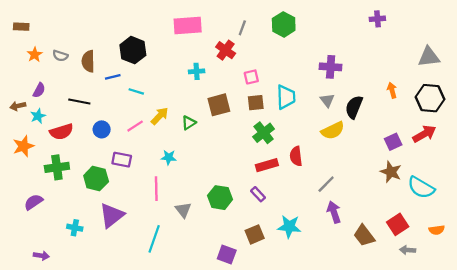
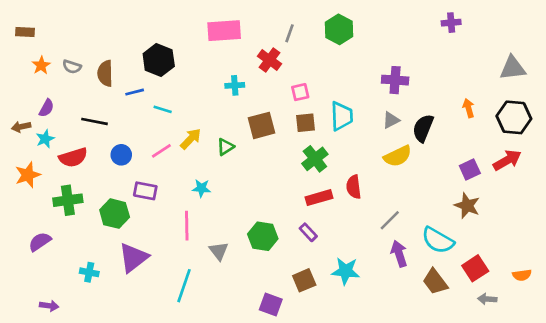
gray triangle: (327, 100) -> (391, 120), turned 40
cyan semicircle: (421, 187) -> (438, 240), moved

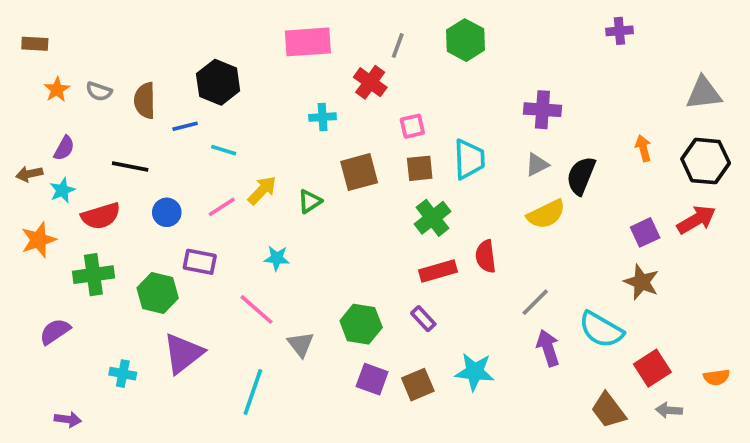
pink line: (187, 226) -> (257, 309), turned -48
brown trapezoid: (435, 282) -> (608, 410), moved
purple square: (271, 304) -> (372, 379), moved

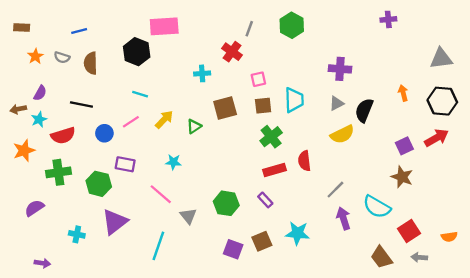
pink rectangle: (308, 42) -> (164, 26), moved
blue line: (185, 126) -> (79, 31), moved
pink line: (222, 207) -> (131, 122), moved
purple square: (372, 379) -> (233, 249), moved

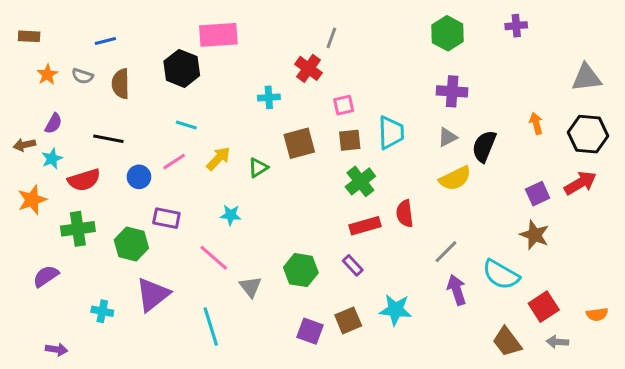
green hexagon: (292, 25) -> (447, 33), moved
cyan line: (158, 246) -> (211, 327), turned -36

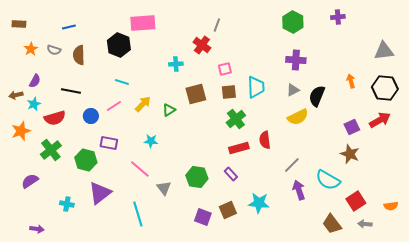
green cross: (78, 229) -> (51, 150), turned -30

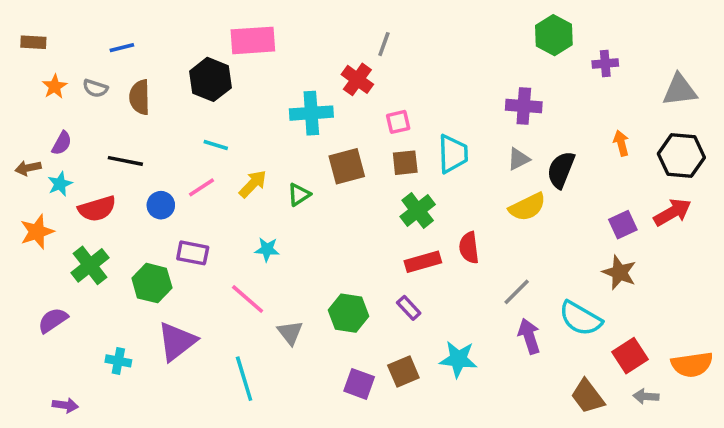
purple cross: (338, 17) -> (605, 64), moved
green hexagon: (293, 22) -> (554, 35), moved
cyan cross: (176, 64) -> (311, 113), size x1.6
orange semicircle: (391, 206) -> (692, 364), size x1.6

